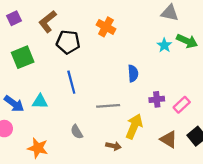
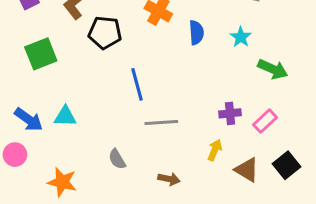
green arrow: (187, 41) -> (273, 69), moved
blue semicircle: (133, 73) -> (196, 33), moved
blue line: (71, 82) -> (137, 84), moved
yellow arrow: (134, 126) -> (215, 150), moved, size x0.6

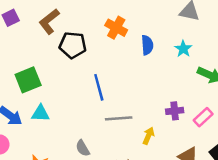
green square: (41, 54) -> (28, 80), moved
yellow arrow: (215, 150) -> (149, 136), moved

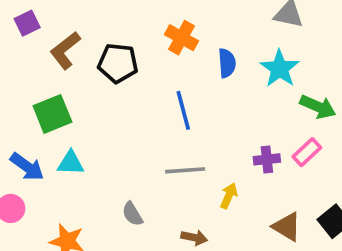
brown L-shape: (49, 21) -> (65, 50), moved
cyan star: (183, 49) -> (280, 69), size x1.5
blue line: (99, 87) -> (183, 110), moved
pink rectangle: (203, 117) -> (307, 152), moved

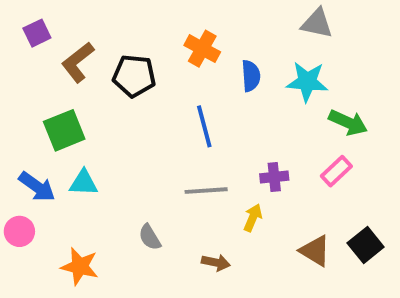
cyan star: (280, 69) -> (307, 82), turned -30
purple cross: (267, 159) -> (274, 177), moved

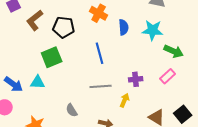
green square: (64, 130) -> (52, 57), moved

